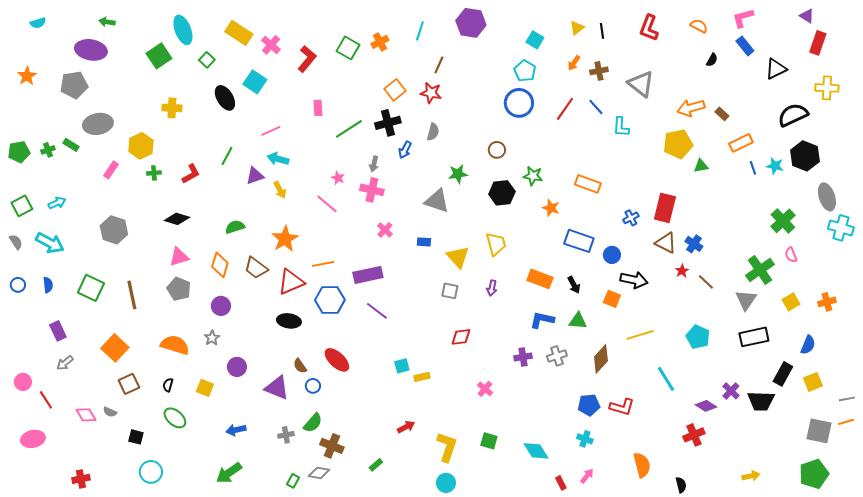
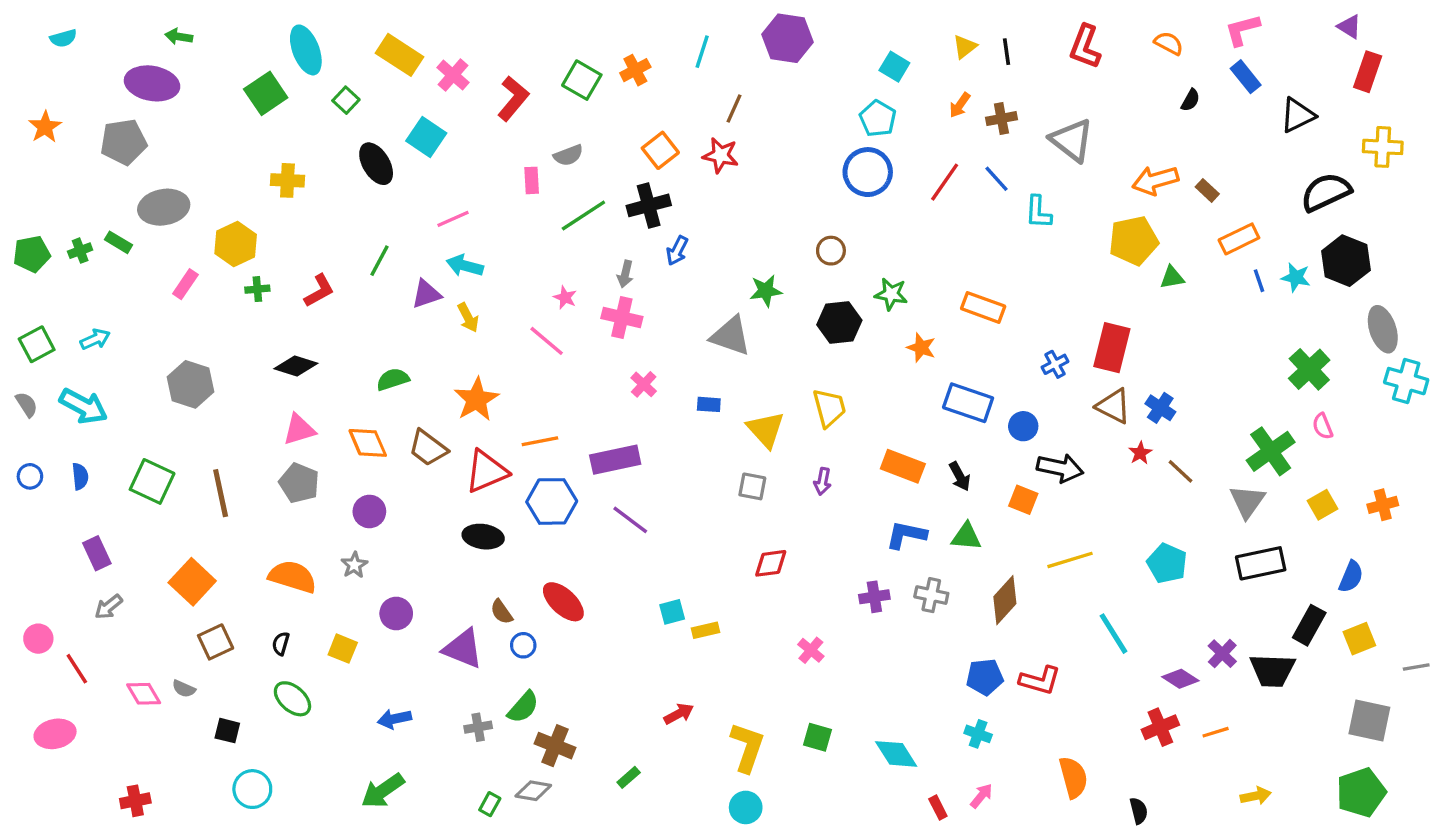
gray semicircle: (433, 132) -> (568, 155), moved, turned 54
orange diamond: (220, 265) -> (368, 443), turned -40
gray cross: (557, 356) -> (931, 595), turned 30
orange line: (846, 422) -> (1216, 732), moved

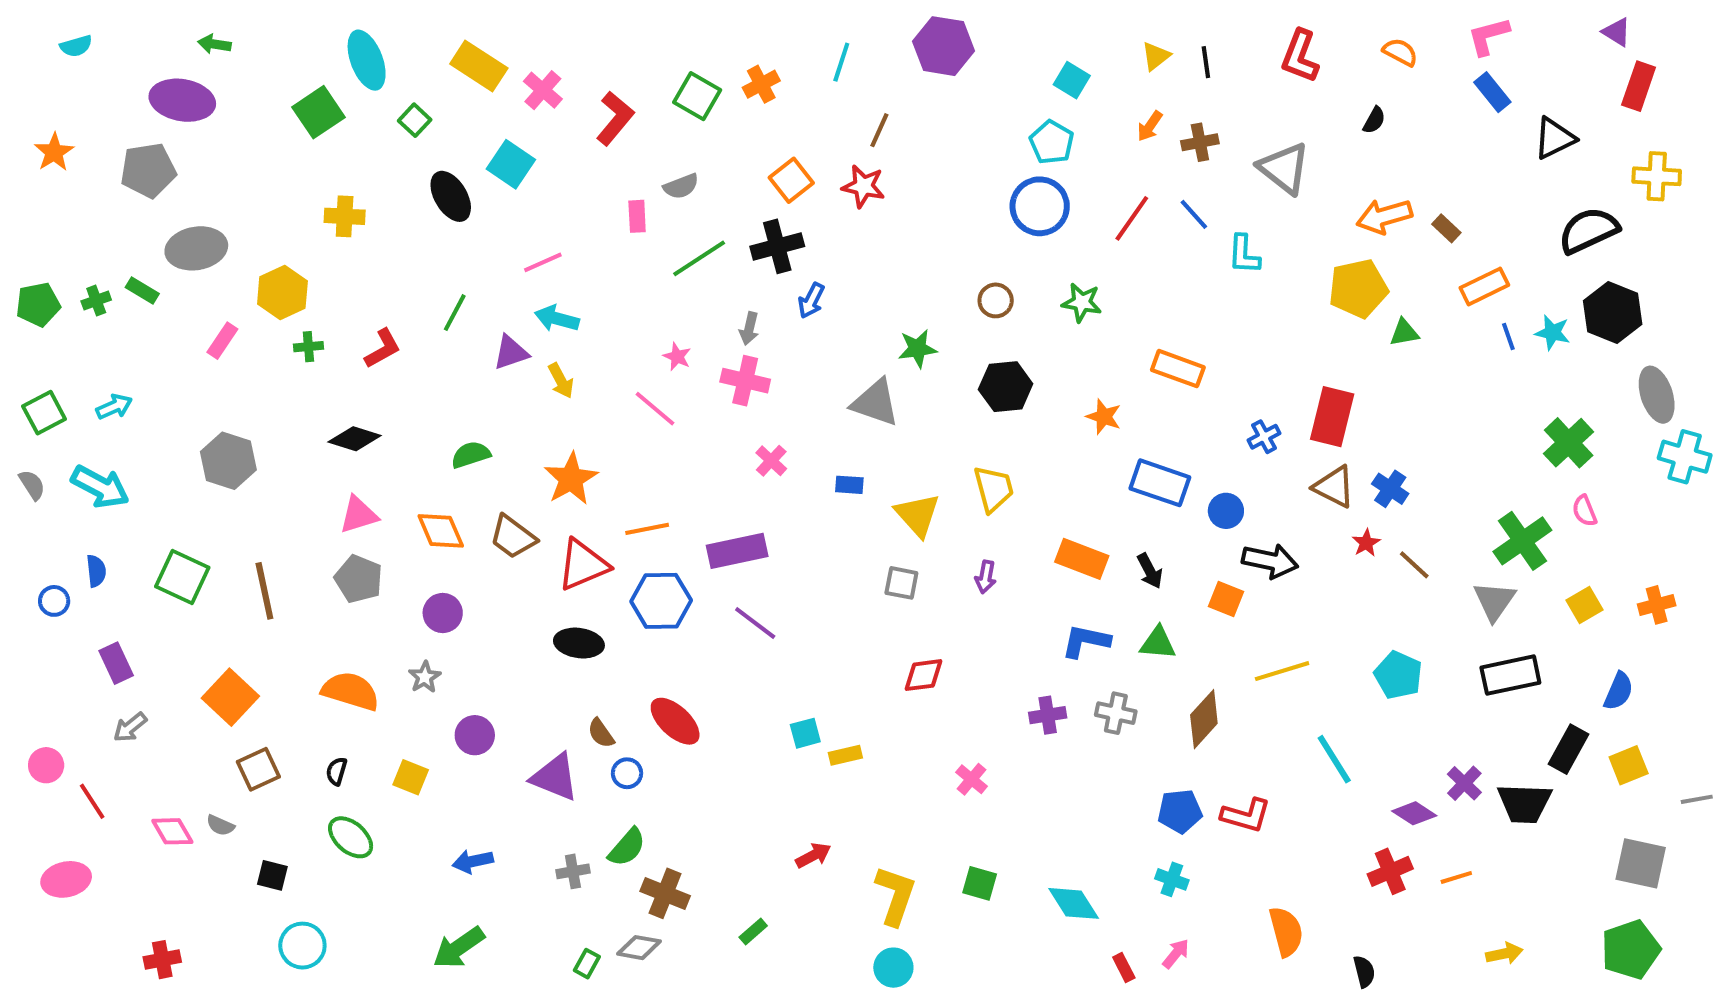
black semicircle: (1190, 100) -> (1374, 120), moved
green star: (891, 294) -> (1082, 302), moved
blue circle: (30, 476) -> (54, 601), moved

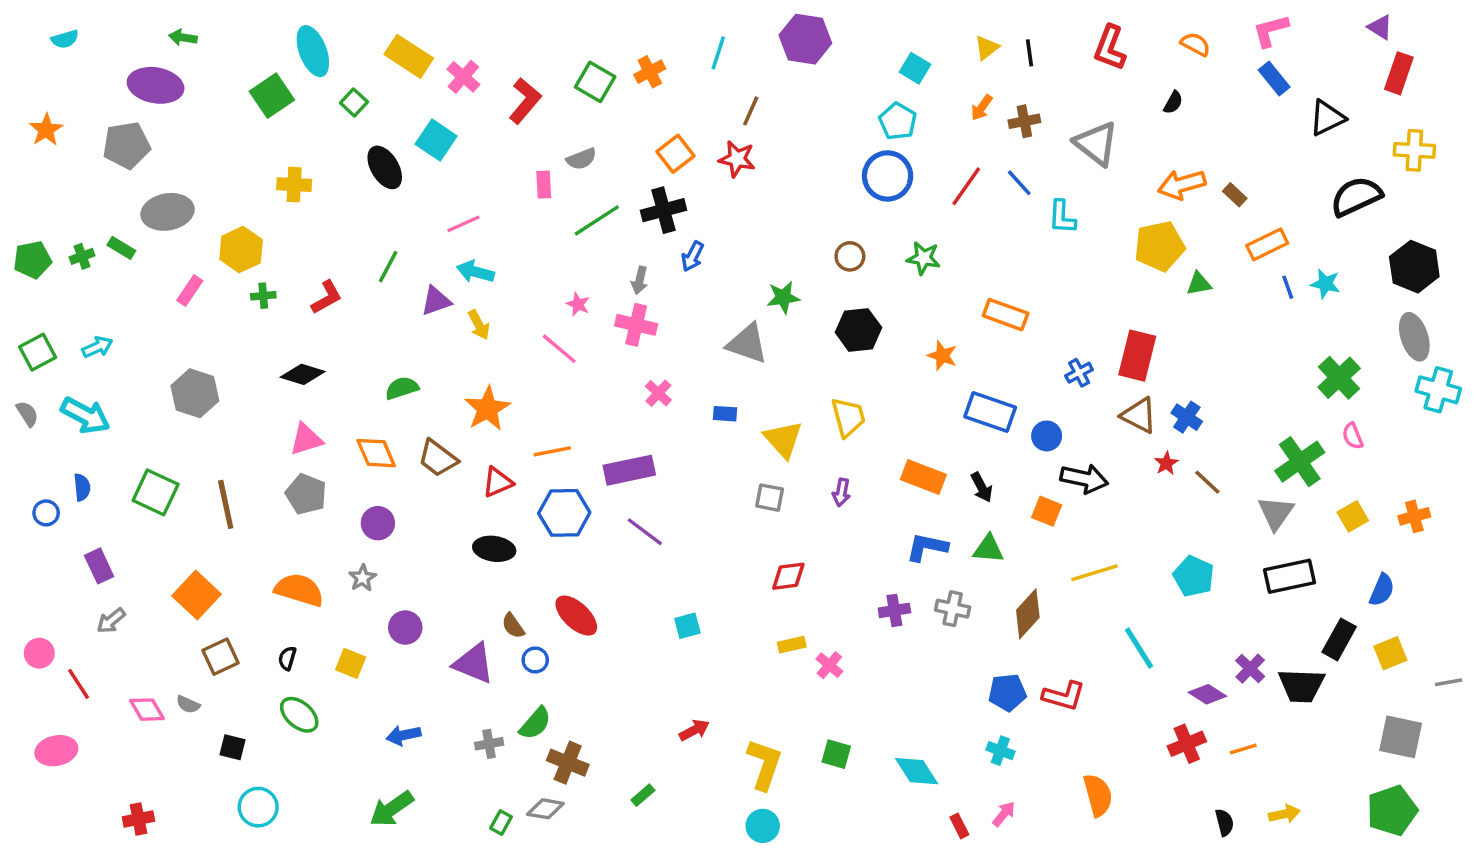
black hexagon: (1613, 313) -> (1414, 267), moved
red triangle: (583, 565) -> (498, 482), size x0.7
yellow rectangle: (845, 755) -> (792, 645), moved
black semicircle: (1364, 972) -> (1224, 822), moved

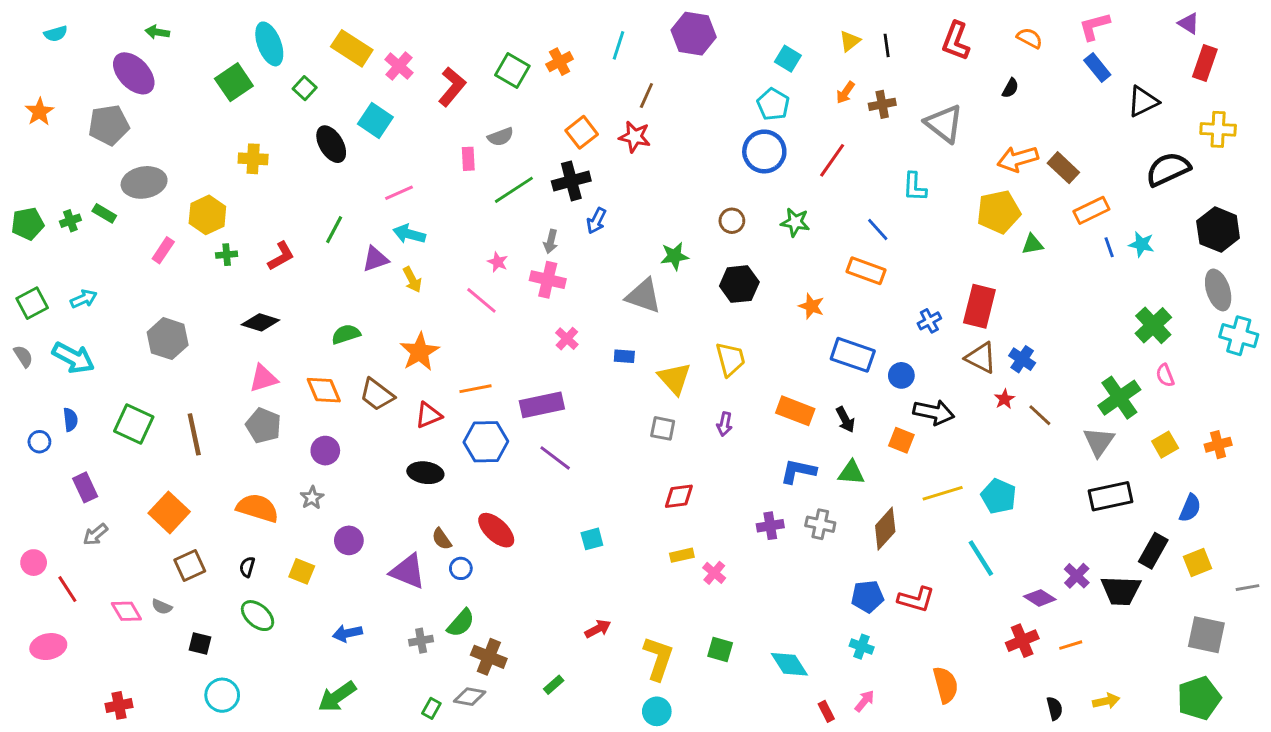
purple ellipse: (156, 85) -> (134, 73), turned 36
blue line: (1019, 183) -> (878, 230), moved
brown rectangle: (1235, 195) -> (1063, 168), size x1.5
cyan pentagon: (1194, 576) -> (999, 496), moved

